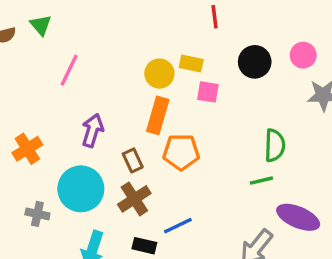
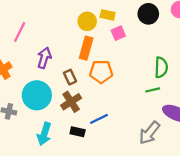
pink line: (69, 70) -> (20, 32), moved
pink square: (208, 92) -> (118, 33), turned -32

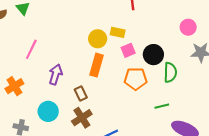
black circle: (148, 14) -> (153, 55), moved
green semicircle: (161, 67) -> (170, 72), moved
orange pentagon: (101, 72) -> (136, 79), moved
cyan circle: (37, 95) -> (48, 111), size x0.7

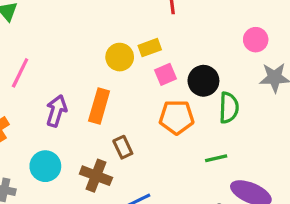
yellow rectangle: (118, 32) -> (150, 48), turned -32
orange rectangle: (97, 65) -> (99, 106), moved
brown rectangle: (81, 93) -> (123, 147), moved
brown cross: (82, 118) -> (96, 176), turned -36

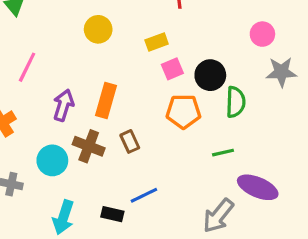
yellow circle: (120, 57) -> (98, 29), moved
brown cross: (96, 176) -> (89, 146), moved

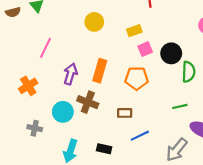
orange pentagon: (183, 111) -> (137, 78), moved
brown rectangle: (130, 141) -> (125, 113), moved, turned -64
blue line: (144, 195) -> (140, 136), moved

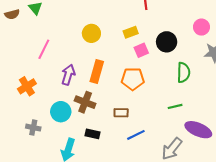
yellow circle: (94, 22) -> (91, 33), moved
black circle: (171, 53) -> (167, 42), moved
black rectangle: (104, 149) -> (92, 134), moved

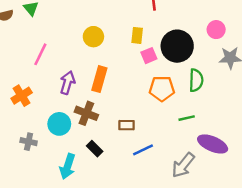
yellow rectangle: (131, 32) -> (137, 35), turned -64
black circle: (167, 42) -> (177, 46), size x1.4
orange pentagon: (133, 79) -> (162, 89), moved
black rectangle: (92, 134) -> (95, 149), turned 32

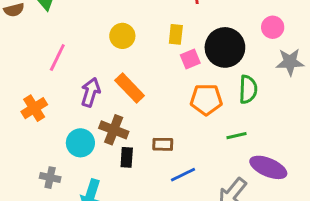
orange rectangle: (99, 79) -> (130, 88), turned -60
gray cross: (29, 142) -> (50, 178), moved
black rectangle: (95, 149) -> (127, 157), moved, turned 49

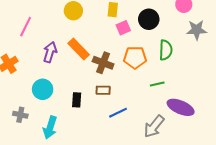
black circle: (225, 47) -> (149, 19), size x0.7
brown cross: (114, 130) -> (103, 63), moved

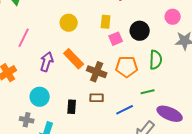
blue line: (118, 113) -> (125, 110), moved
gray cross: (20, 115) -> (27, 120), moved

